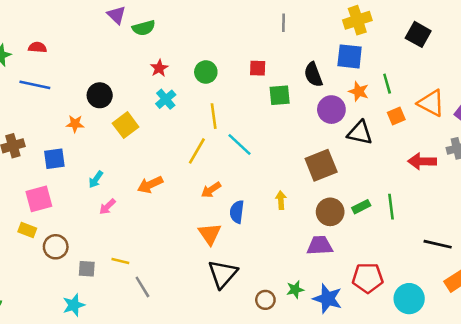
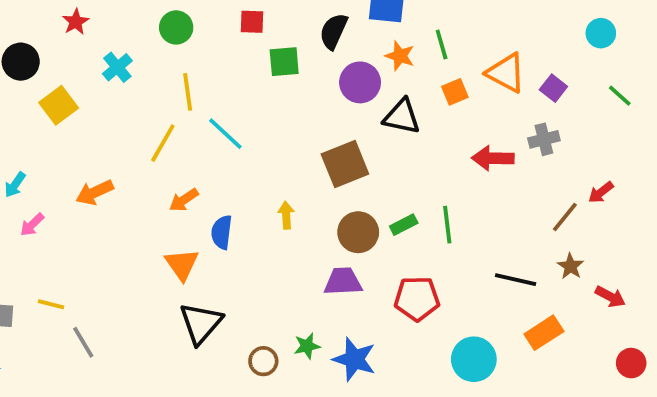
red star: (159, 68) -> (76, 22), moved
black semicircle: (313, 75) -> (334, 31), turned 45
red pentagon: (368, 278) -> (417, 299), moved

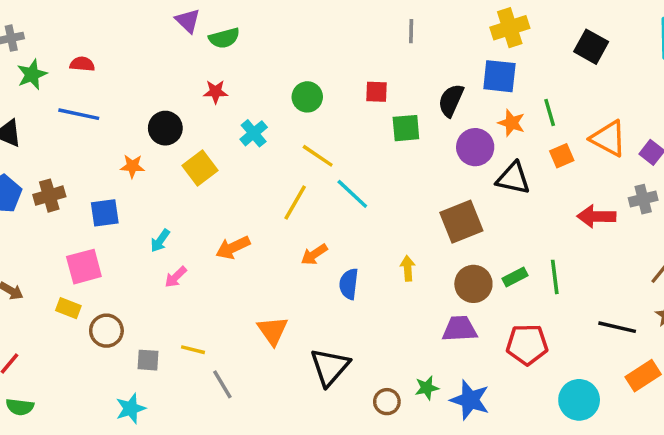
red star: (76, 22) -> (216, 92), turned 30
yellow line: (188, 92) -> (318, 156), turned -48
orange triangle: (182, 264) -> (273, 331), moved

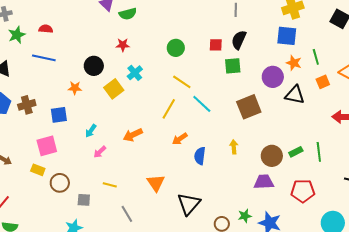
black semicircle: (451, 100) -> (239, 40), moved
cyan cross: (254, 133) -> (135, 73), moved
brown square: (461, 222) -> (249, 107), moved
yellow line: (193, 350) -> (110, 185), moved

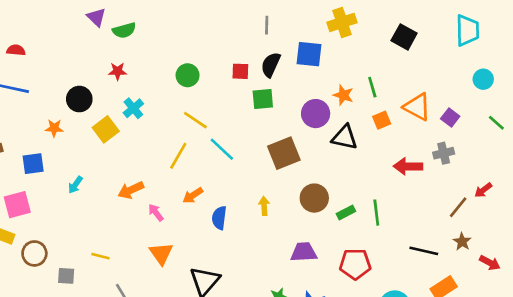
blue square: (287, 36) -> (309, 54), moved
pink arrow: (100, 152) -> (156, 213), moved, turned 96
brown circle: (272, 156) -> (314, 198), moved

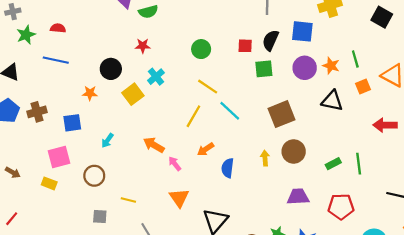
purple circle: (316, 114) -> (305, 68), moved
orange arrow: (131, 190) -> (154, 145), turned 55
brown circle: (314, 198) -> (294, 151), moved
brown circle: (34, 253) -> (94, 176), moved

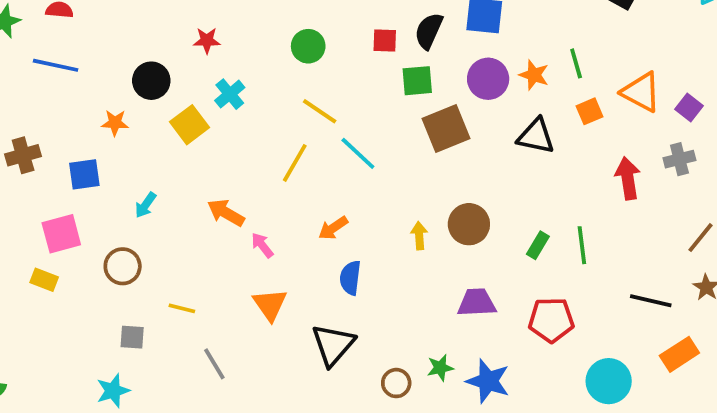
brown square: (282, 114) -> (446, 129), moved
red arrow: (385, 125) -> (628, 178), turned 80
orange arrow: (206, 149) -> (333, 228), moved
green rectangle: (333, 164) -> (538, 245), turned -32
blue semicircle: (228, 168) -> (350, 278), moved

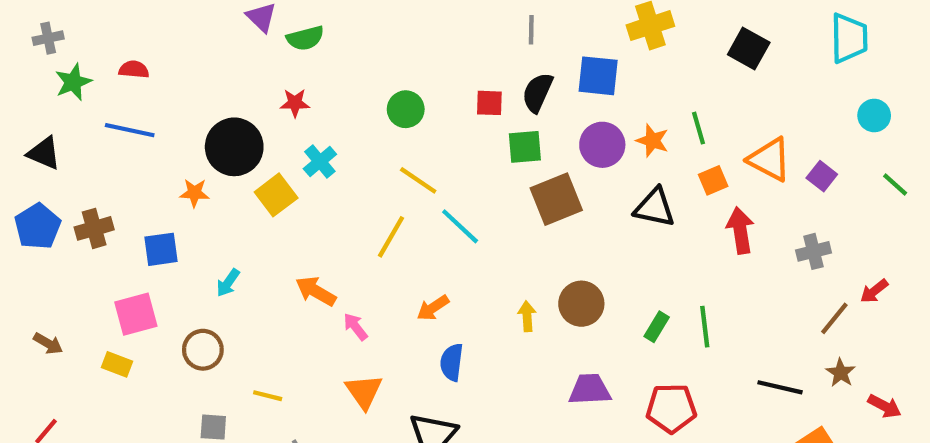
black circle: (151, 81) -> (234, 147), size x1.4
gray cross: (679, 159) -> (813, 251), moved
red arrow: (628, 178) -> (740, 231), moved

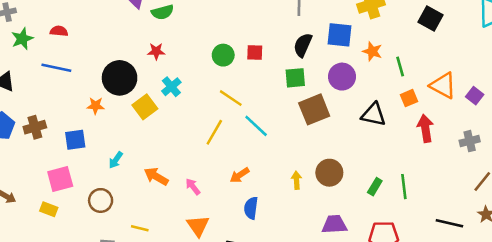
red square: (489, 103) -> (255, 53), moved
orange star: (652, 141) -> (372, 51), moved
orange arrow: (316, 291) -> (156, 176), moved

